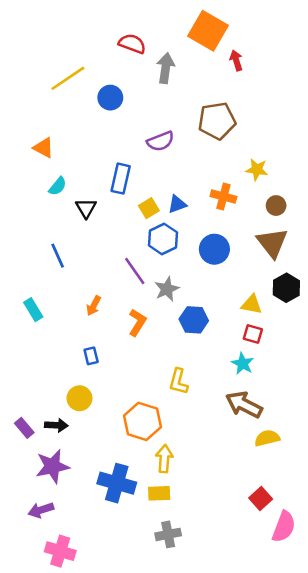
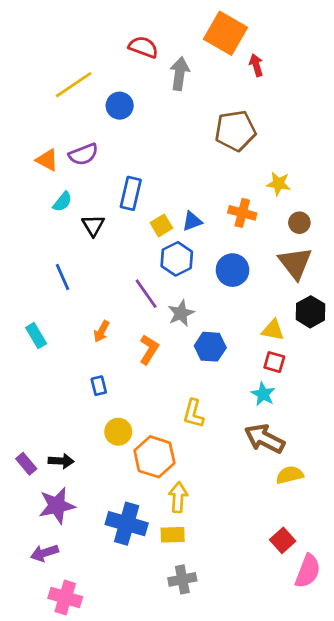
purple semicircle: (160, 141) -> (83, 154), moved
yellow circle: (79, 398) -> (118, 432), moved

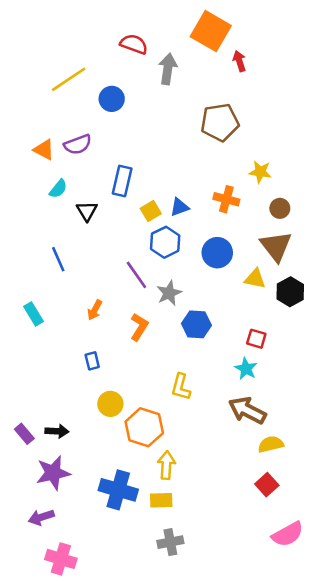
yellow triangle: (273, 330) -> (255, 279), moved
red square: (283, 540) -> (267, 485), moved
pink semicircle: (308, 571) -> (288, 534), turned 40

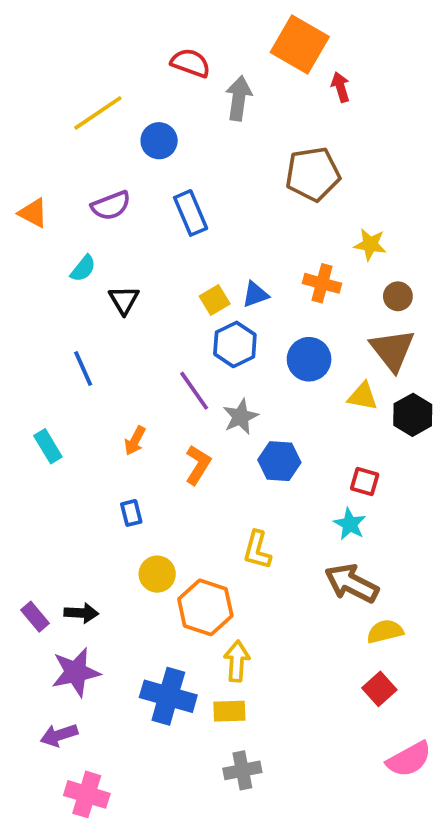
orange triangle: (44, 150) -> (33, 213), moved
blue rectangle: (122, 181) -> (191, 213), moved, turned -36

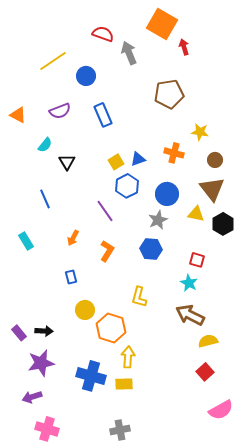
gray arrow: (239, 98) -> (129, 53), turned -30
gray star: (241, 417) -> (158, 220), moved
gray cross: (242, 770) -> (120, 430), moved

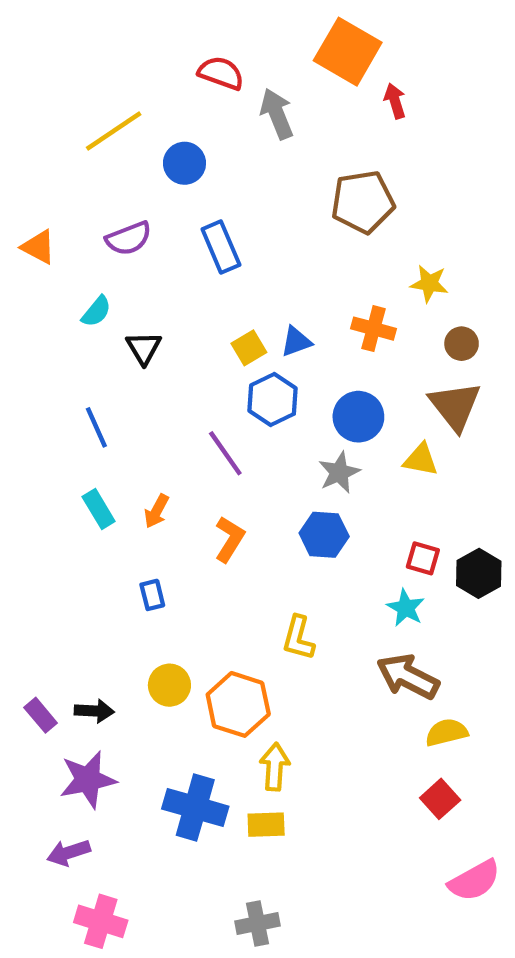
black hexagon: (223, 224) -> (479, 573), moved
cyan rectangle: (26, 241) -> (99, 509), moved
yellow circle: (85, 310) -> (169, 685), moved

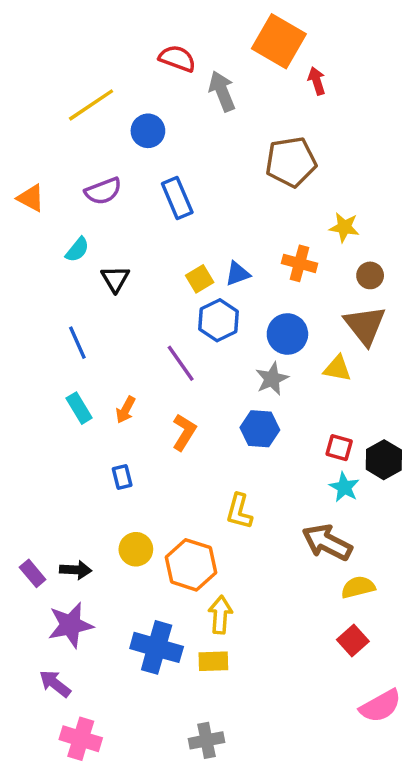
cyan star: (406, 608) -> (344, 487), moved
purple arrow: (69, 853) -> (55, 684), turned 56

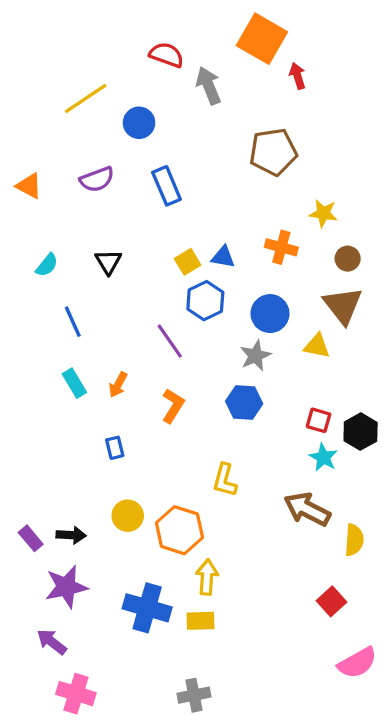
cyan semicircle: (77, 250) -> (47, 265), moved
blue triangle: (237, 274) -> (223, 257), turned 30
yellow semicircle: (358, 587) -> (354, 540), moved, turned 108

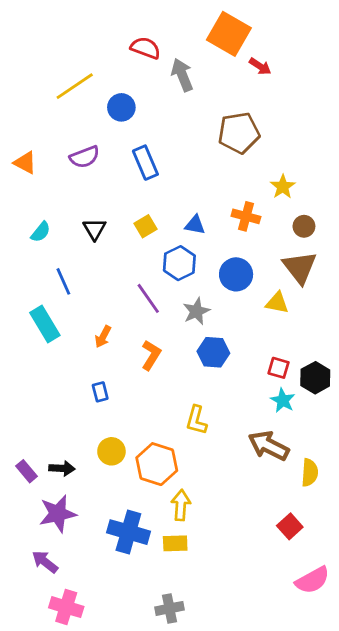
red arrow: (297, 76) -> (260, 66), turned 140
yellow star: (323, 213) -> (283, 187), turned 30
yellow square: (188, 262) -> (145, 226), moved
gray star: (255, 356) -> (196, 311), moved
cyan rectangle: (74, 383) -> (45, 324), moved, size x1.4

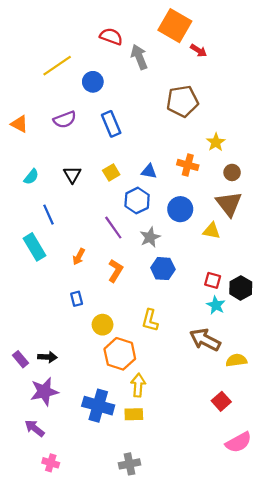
yellow circle: (111, 451) -> (103, 325), moved
yellow semicircle: (310, 473) -> (236, 360), turned -102
pink cross: (66, 607) -> (51, 463), size x0.7

